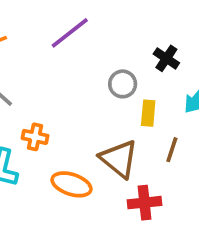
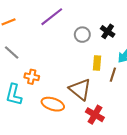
gray circle: (123, 84) -> (82, 35), moved
brown line: (172, 150) -> (113, 75), moved
red cross: (144, 203) -> (95, 115), turned 36

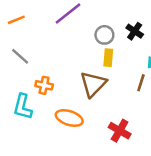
yellow rectangle: (97, 63) -> (108, 58), moved
brown triangle: (80, 89) -> (93, 84), moved, turned 35

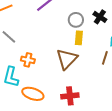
orange ellipse: (69, 118) -> (33, 94), moved
red cross: (120, 131) -> (70, 96), moved, turned -36

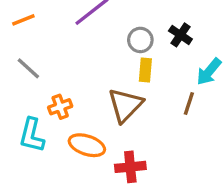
orange cross: (28, 60) -> (60, 107), turned -32
orange ellipse: (33, 94) -> (87, 145), moved

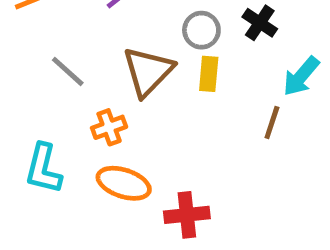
gray line: (28, 68) -> (68, 71), moved
brown triangle: (125, 105) -> (148, 71), moved
orange cross: (60, 107) -> (109, 127), moved

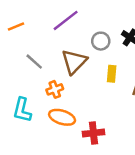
yellow rectangle: (209, 74) -> (112, 74), moved

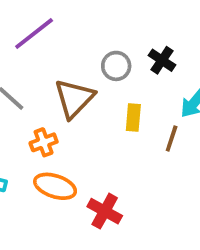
purple line: (66, 20) -> (34, 33), moved
red cross: (93, 133) -> (105, 211), turned 35

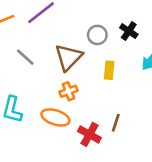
brown line: (172, 139) -> (116, 123), moved
orange cross: (44, 142) -> (69, 91), moved

